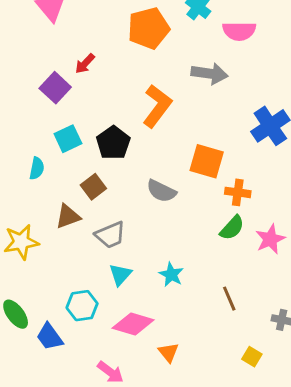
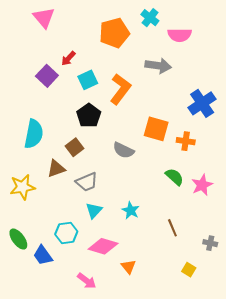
cyan square: (68, 139) -> (88, 80), moved
cyan semicircle: (37, 168) -> (34, 134), size x1.8
orange cross: (238, 192) -> (186, 141), moved
green semicircle: (232, 228) -> (174, 177), turned -90

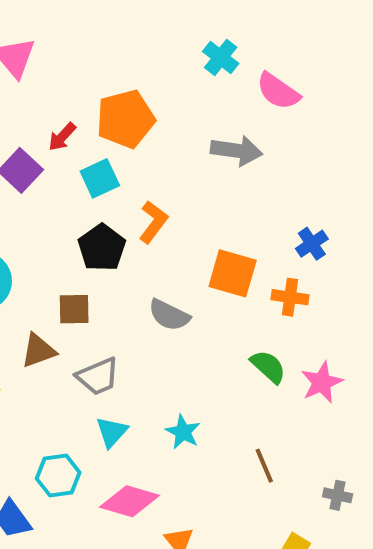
orange pentagon: (114, 33) -> (126, 119), moved
pink semicircle: (180, 35) -> (278, 91), turned 35
orange L-shape: (120, 89) -> (153, 222), moved, size x0.7
blue cross: (202, 103) -> (312, 244), moved, size x0.6
brown square: (74, 147) -> (74, 309), turned 36

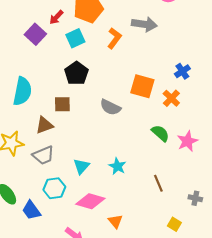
orange L-shape: (153, 222) -> (114, 38), moved
orange cross: (290, 297) -> (171, 98), turned 36
gray trapezoid: (98, 376) -> (43, 155), moved

